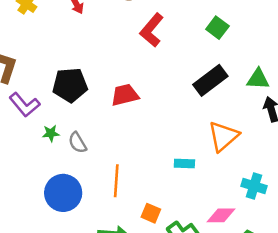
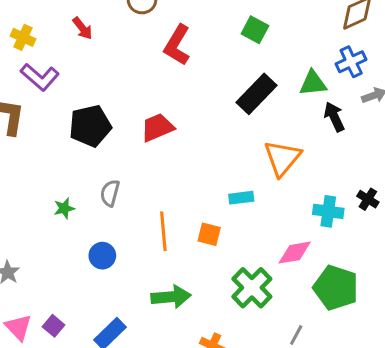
purple L-shape: (25, 105) -> (40, 77), moved
green star: (51, 133) -> (64, 208), moved
gray semicircle: (78, 143) -> (110, 193), turned 55
blue circle: (63, 193) -> (102, 256), size x0.6
orange square: (151, 213) -> (209, 234), moved

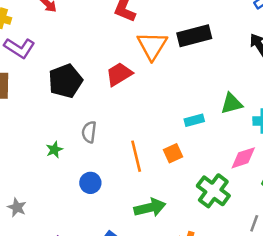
green triangle: (313, 83) -> (232, 104), moved
black rectangle: (256, 94) -> (194, 36), turned 40
orange triangle: (282, 158) -> (152, 46), moved
orange square: (209, 234) -> (173, 153), turned -30

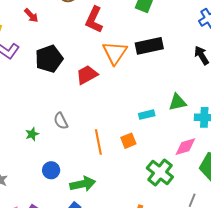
black pentagon: (65, 81) -> (49, 59), moved
gray semicircle: (89, 132) -> (61, 121), turned -36
blue circle: (90, 183) -> (51, 170), moved
green arrow: (150, 208) -> (83, 184), moved

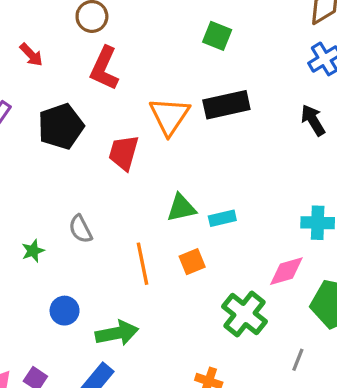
red L-shape: (94, 20) -> (104, 68), moved
red trapezoid: (87, 75) -> (124, 153), turned -45
green triangle: (177, 102) -> (181, 208), moved

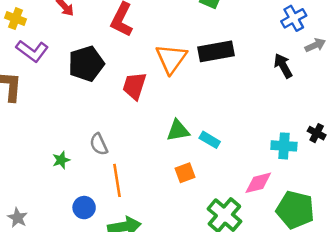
cyan rectangle: (222, 218) -> (210, 140), turned 42
orange line: (143, 264) -> (117, 180), moved

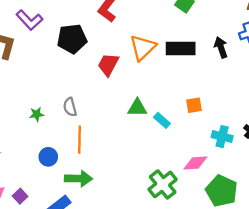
black arrow: (283, 66) -> (221, 47), moved
orange square: (185, 173) -> (194, 105), moved

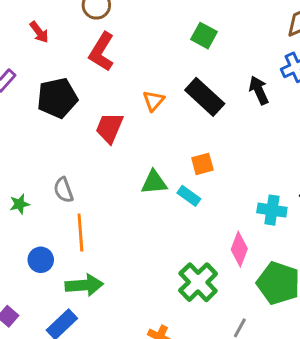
orange triangle: (143, 48) -> (154, 101), size x0.6
black rectangle: (181, 48) -> (205, 97), turned 48
orange square: (194, 105) -> (202, 164), moved
pink diamond: (195, 163) -> (239, 249), turned -60

